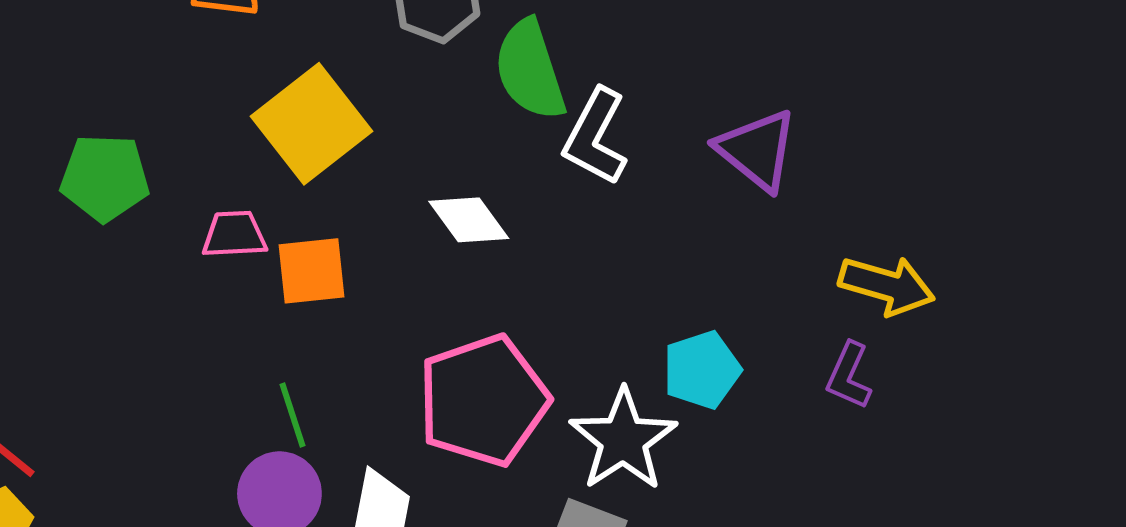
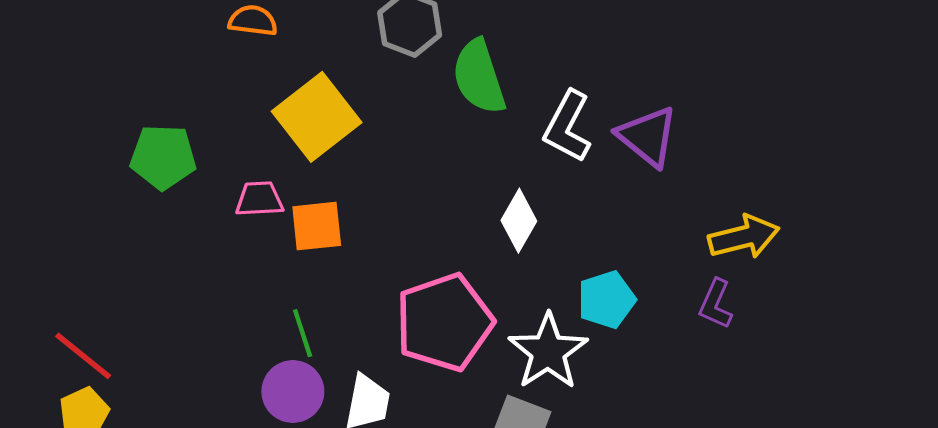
white L-shape: (595, 137) -> (568, 127), moved
white diamond: (469, 220) -> (519, 221), moved, turned 66
yellow arrow: (887, 285) -> (744, 237), turned -30

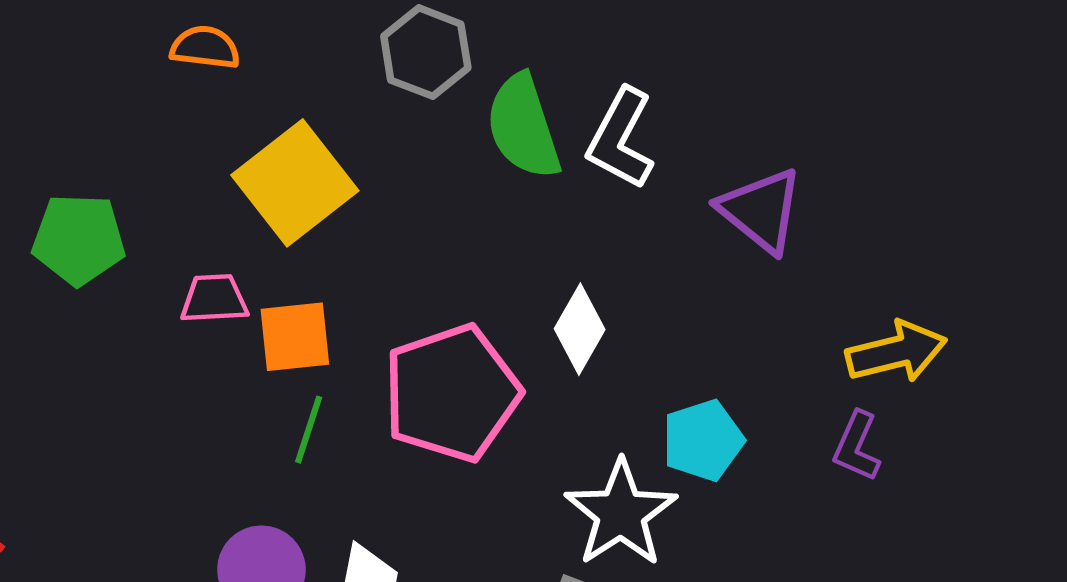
white L-shape: (568, 127) -> (621, 139), moved
pink pentagon: (444, 322) -> (452, 393), moved
green line: (303, 333) -> (309, 430), moved, turned 36

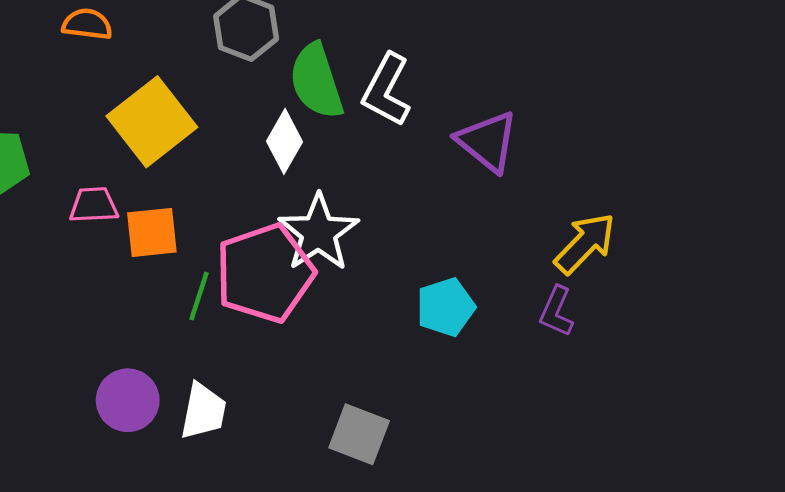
white diamond: (580, 329) -> (285, 141), moved
yellow arrow: (896, 352) -> (585, 243), turned -32
green line: (309, 430) -> (199, 296), moved
white star: (621, 513) -> (318, 232), moved

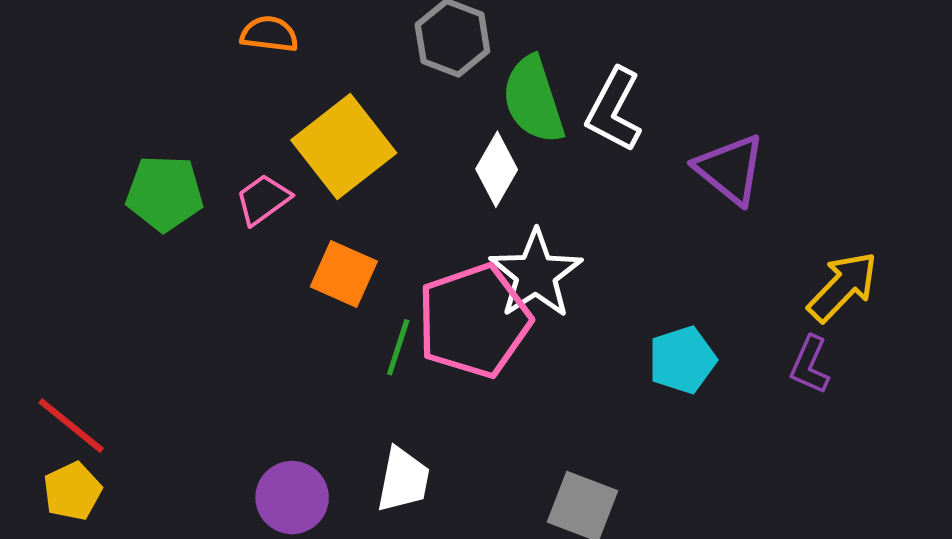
pink trapezoid: (94, 205) -> (263, 200), moved, turned -33
orange square: (152, 232) -> (344, 274), turned 30
purple circle: (128, 400) -> (292, 498), moved

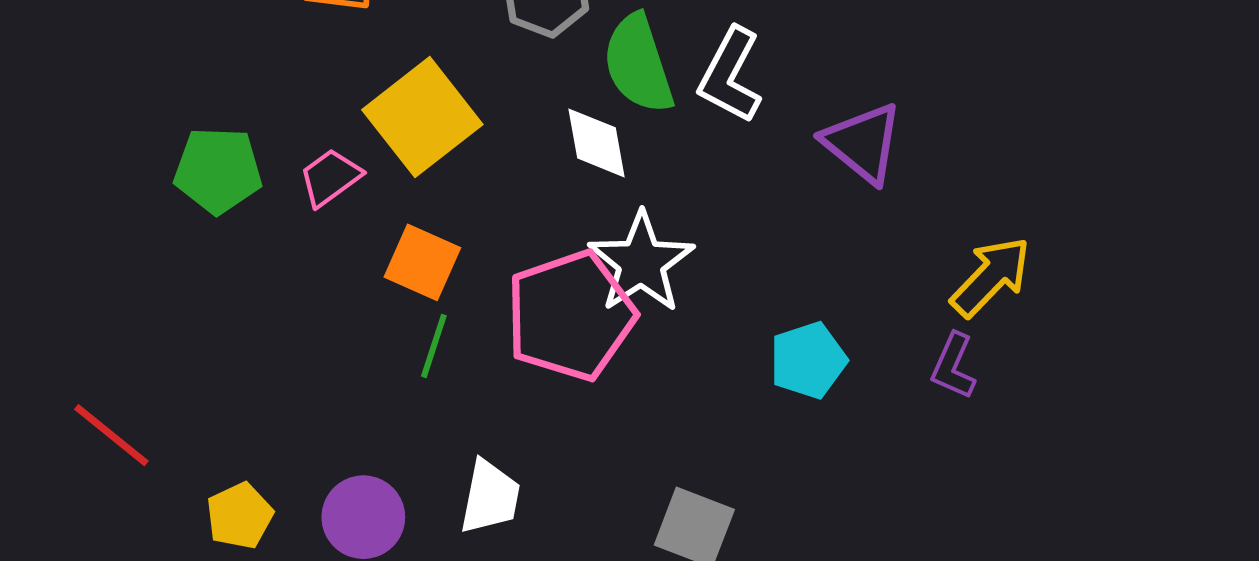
white diamond: (497, 169) -> (596, 143), turned -40
green line: (398, 347) -> (434, 346), moved
yellow pentagon: (72, 491) -> (240, 516), moved

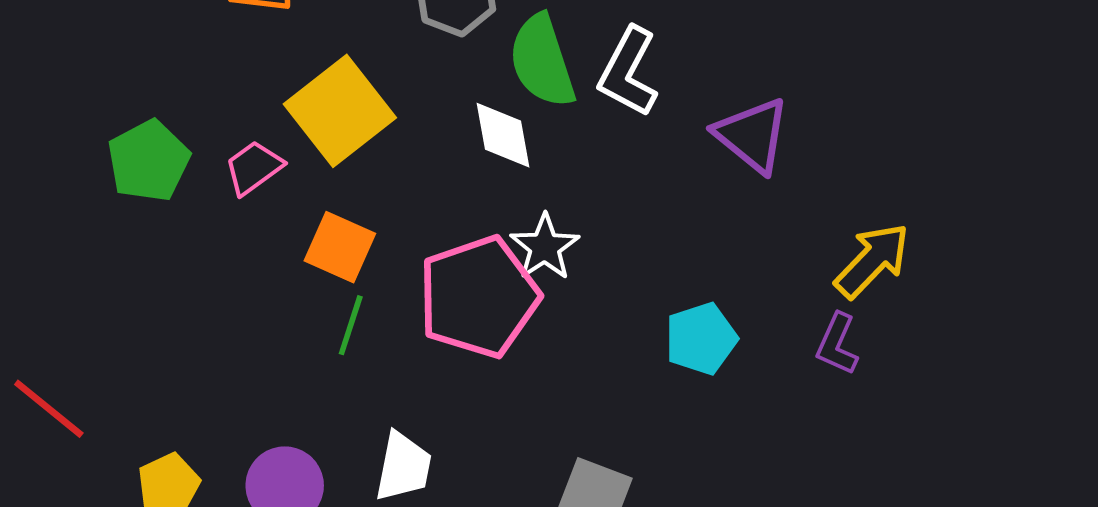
green pentagon: (218, 170) -> (149, 161), turned -30
white star: (641, 262) -> (545, 247), size x0.7

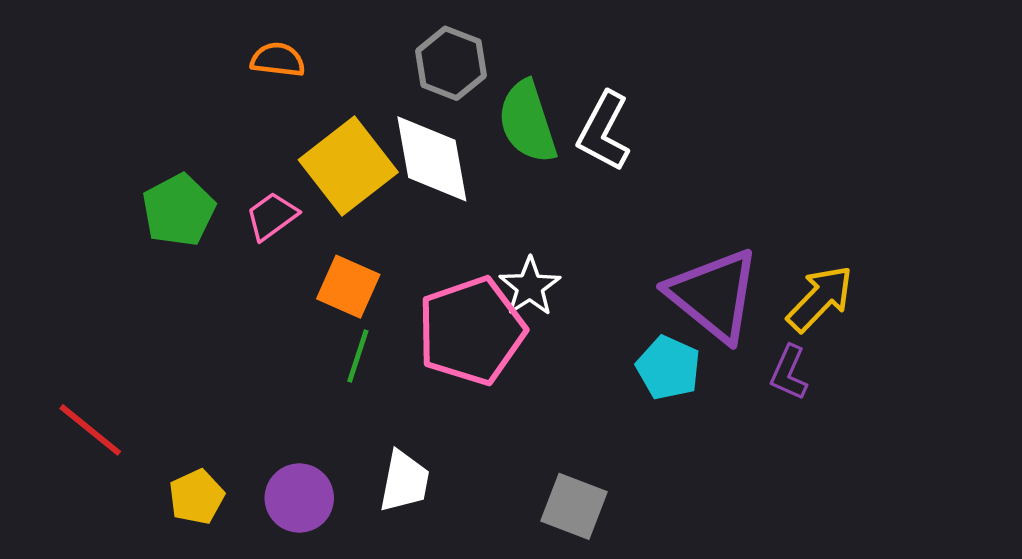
white diamond: (503, 135) -> (432, 159), moved, size x1.5
purple triangle: (752, 135) -> (714, 295), moved, size x1.4
cyan pentagon: (701, 339) -> (668, 368), turned -30

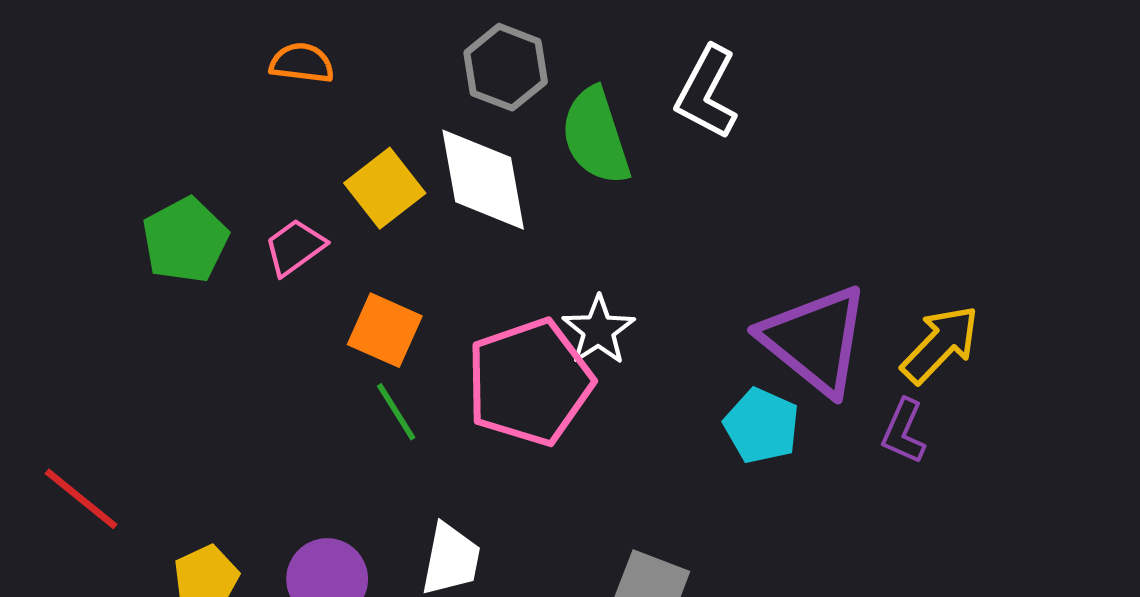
white L-shape: (604, 131) -> (707, 93), moved
yellow square: (348, 166) -> (385, 188), size x0.7
green line: (358, 356) -> (396, 412), turned -50

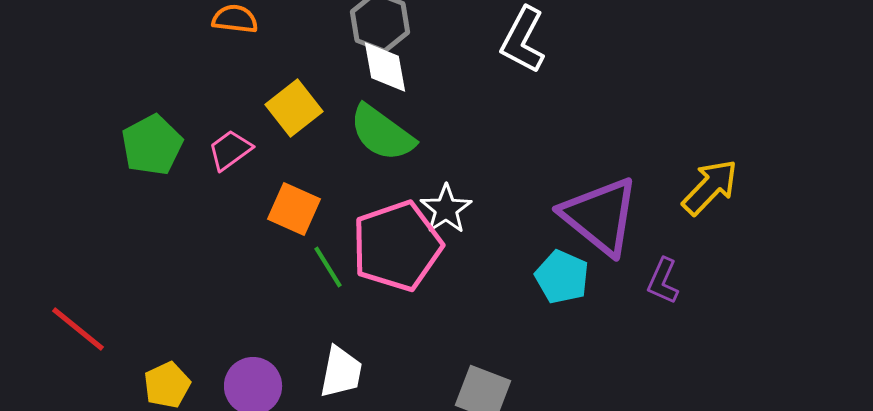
green semicircle: (596, 136) -> (382, 133), moved, turned -36
white diamond: (483, 180) -> (385, 67), moved, size x0.7
yellow arrow: (940, 344) -> (710, 187), moved
green line: (396, 412) -> (328, 267), moved

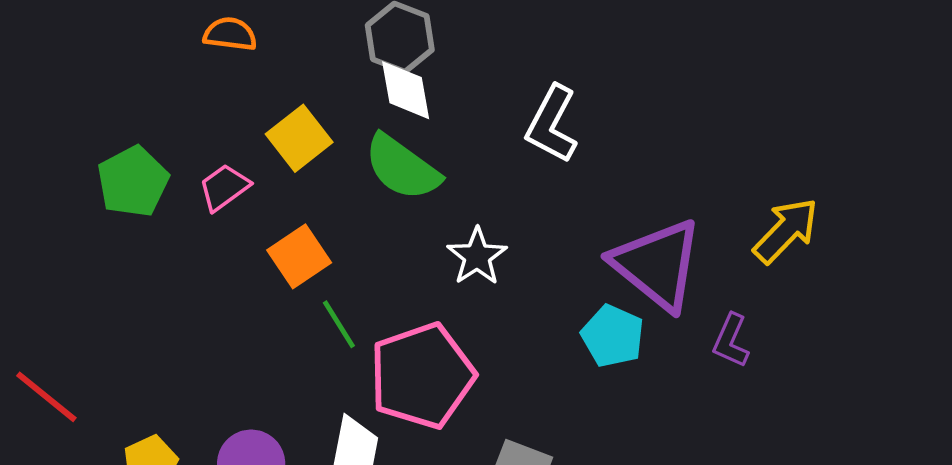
white L-shape: (523, 40) -> (552, 124), moved
orange square: (294, 209) -> (299, 256), turned 32
pink pentagon: (397, 246) -> (422, 376), moved

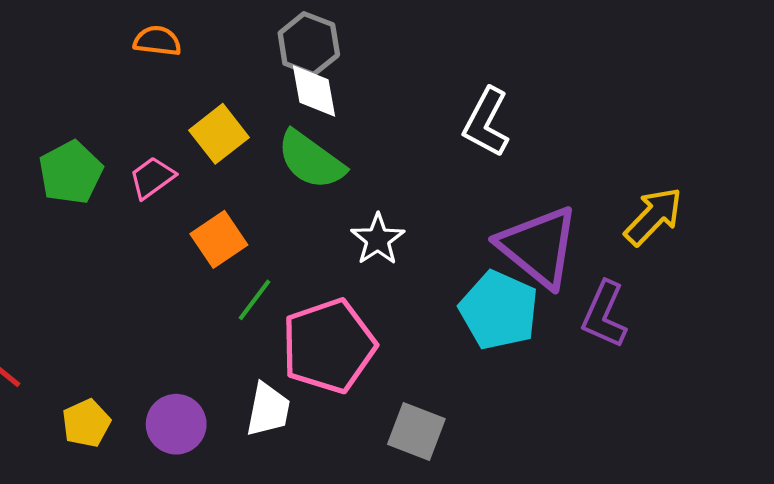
white L-shape: (552, 124) -> (486, 122), moved
green line: (339, 324) -> (254, 300), turned 69
cyan pentagon: (613, 336) -> (499, 310), size x1.4
purple L-shape: (731, 341) -> (604, 315), size x1.4

